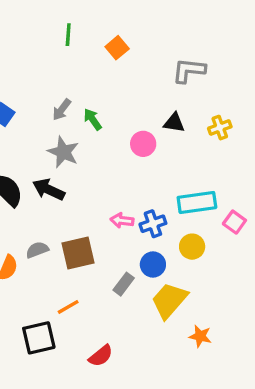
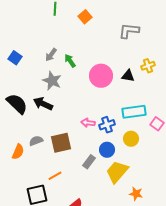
black triangle: (174, 123) -> (128, 76), moved
pink circle: (143, 144) -> (101, 76), size x1.5

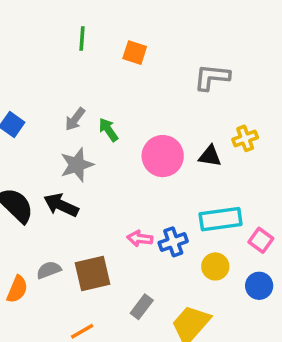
orange square: (85, 17) -> (135, 53), turned -32
gray star: (52, 81) -> (77, 165), turned 30
blue circle: (107, 150) -> (259, 286), moved

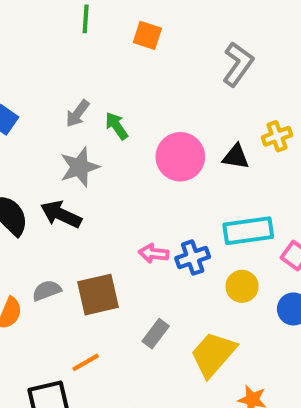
gray L-shape: (212, 77) -> (238, 64), turned 120

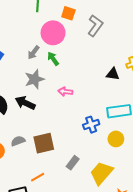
gray L-shape: (238, 64) -> (95, 26), moved
pink circle: (180, 157) -> (53, 33), moved
pink arrow: (154, 253) -> (65, 92), moved

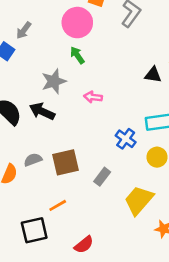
gray arrow: (33, 52) -> (24, 30), moved
blue cross: (91, 125) -> (126, 139), turned -35
gray rectangle: (73, 163) -> (102, 177), moved

